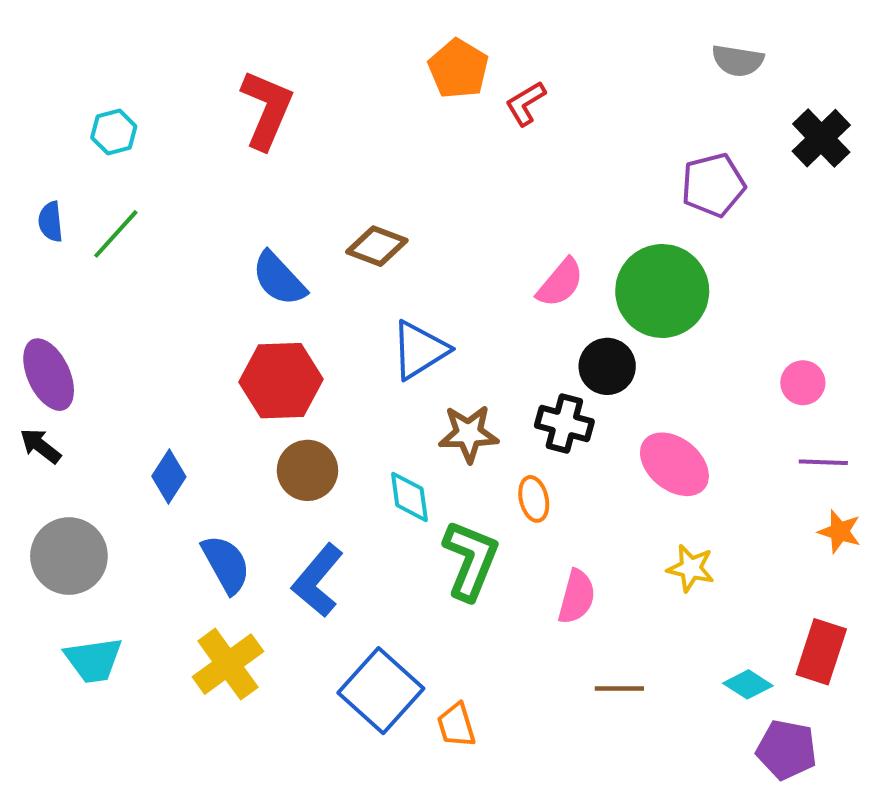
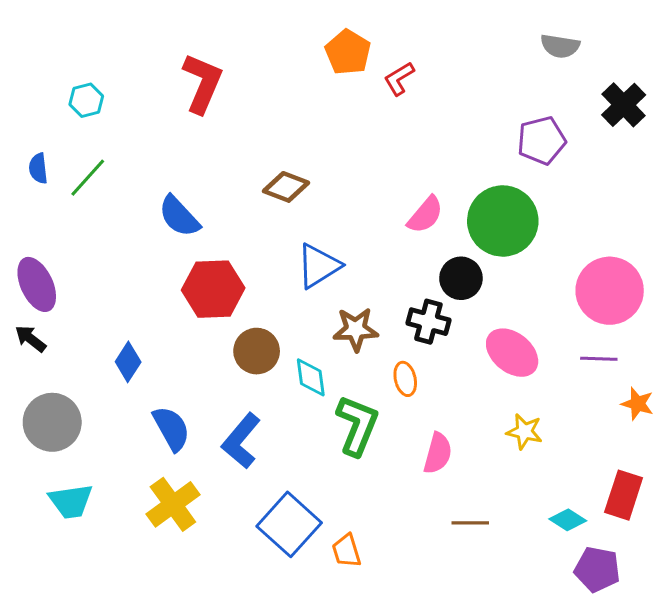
blue semicircle: (279, 279) -> (179, 216), moved
pink circle: (803, 383) -> (610, 291), size x2.0
purple line: (823, 462) -> (599, 359), moved
brown circle: (307, 470) -> (257, 351), moved

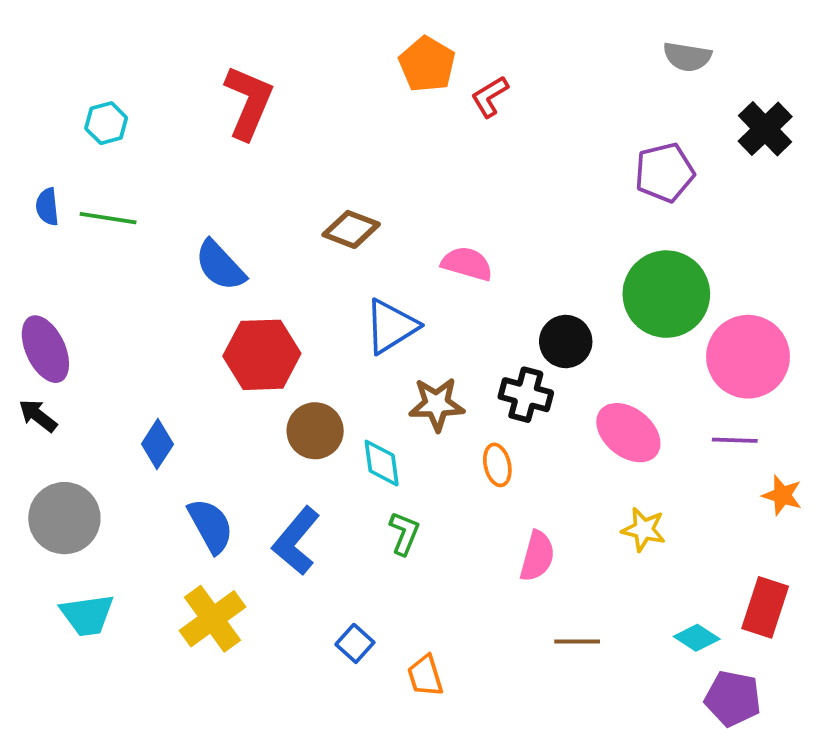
green line: (88, 178) -> (108, 218), turned 57
pink semicircle: (425, 215) -> (467, 264), moved, turned -114
green circle: (503, 221) -> (666, 294), moved
green L-shape: (357, 425) -> (404, 533), moved, size x0.6
blue square: (289, 524) -> (355, 643), size x0.5

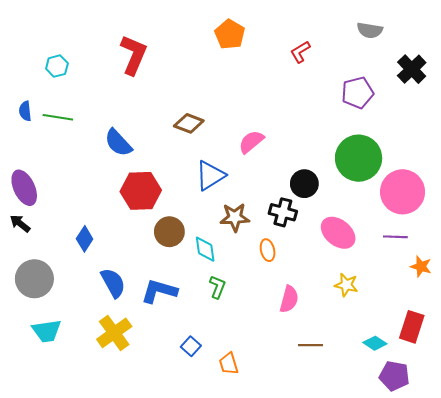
red L-shape: (490, 97) -> (300, 52), moved
pink semicircle: (467, 264) -> (251, 142), turned -56
blue L-shape: (296, 541) -> (159, 291), turned 66

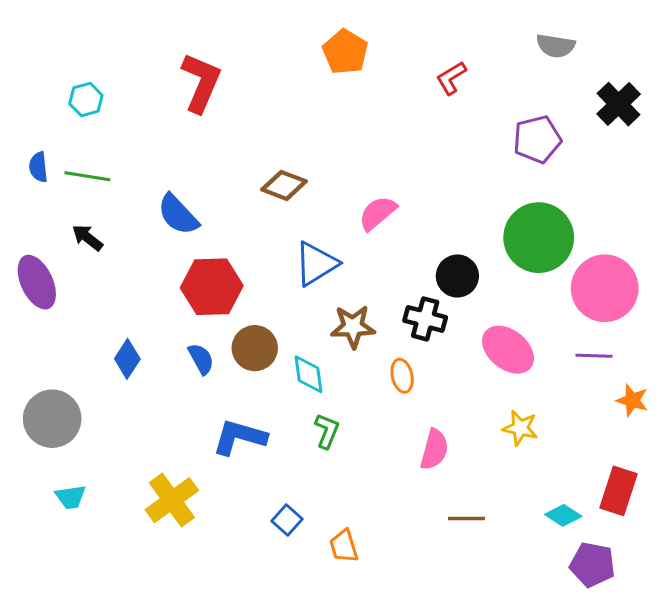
black arrow: (20, 224) -> (87, 238), moved
blue semicircle: (113, 283) -> (201, 359), moved, size x0.7
cyan trapezoid: (47, 331) -> (71, 497), size x0.7

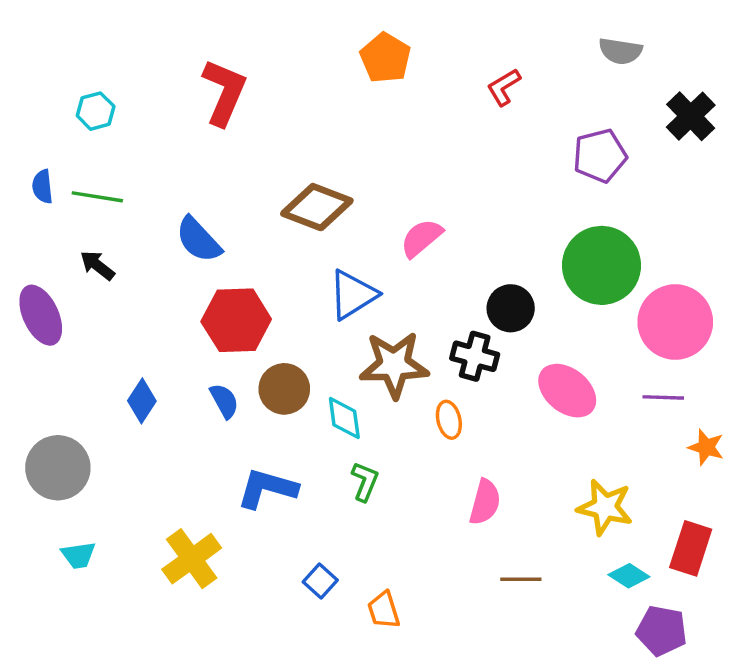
brown diamond: (284, 185) -> (317, 207), size x1.4
brown star: (353, 327) -> (394, 365), size x1.4
yellow star: (520, 428) -> (605, 507), moved, size x1.4

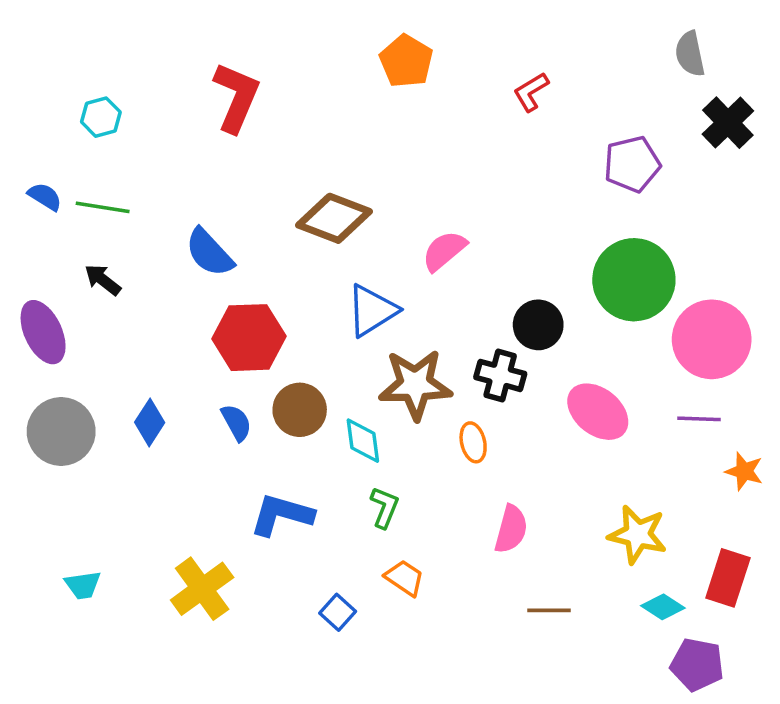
gray semicircle: (620, 51) -> (690, 54), moved, turned 69
blue semicircle: (42, 187) -> (45, 197), turned 128
gray circle: (58, 468) -> (61, 432), moved
orange trapezoid: (384, 610) -> (404, 578), moved, turned 141

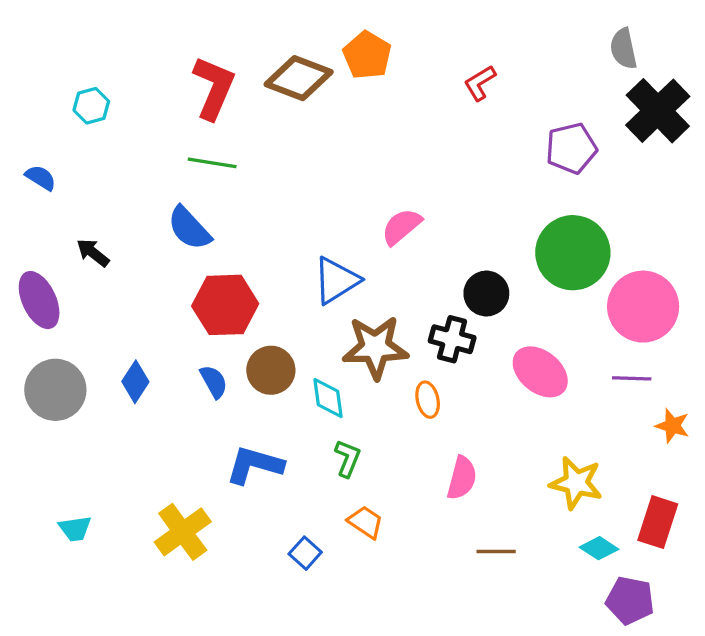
black cross: (728, 123) -> (658, 111), size x1.4
green line: (103, 207) -> (212, 163), moved
brown diamond: (334, 218) -> (299, 78), moved

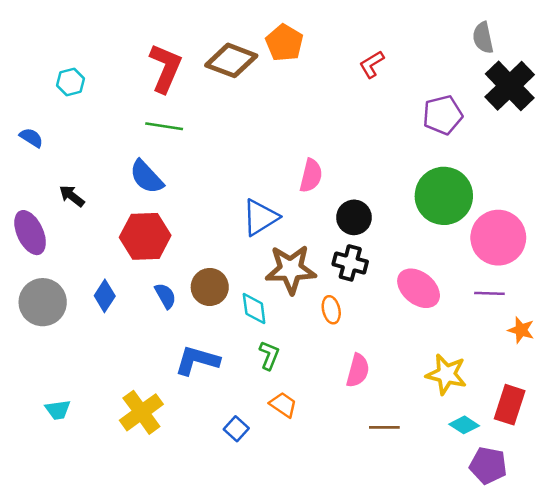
pink semicircle: (401, 227) -> (311, 176), turned 144
black circle: (486, 294) -> (354, 217), moved
red hexagon: (225, 305) -> (145, 236), moved

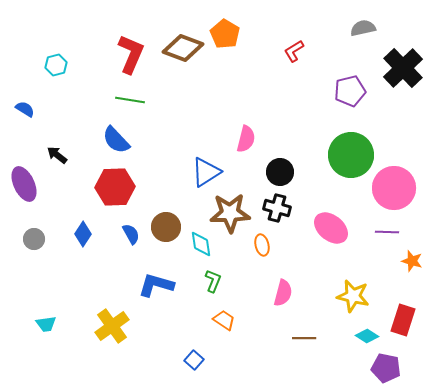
gray semicircle: (483, 38) -> (363, 28), moved, turned 90
gray circle: (43, 302) -> (34, 239), size x0.6
blue square: (236, 429) -> (194, 360), moved

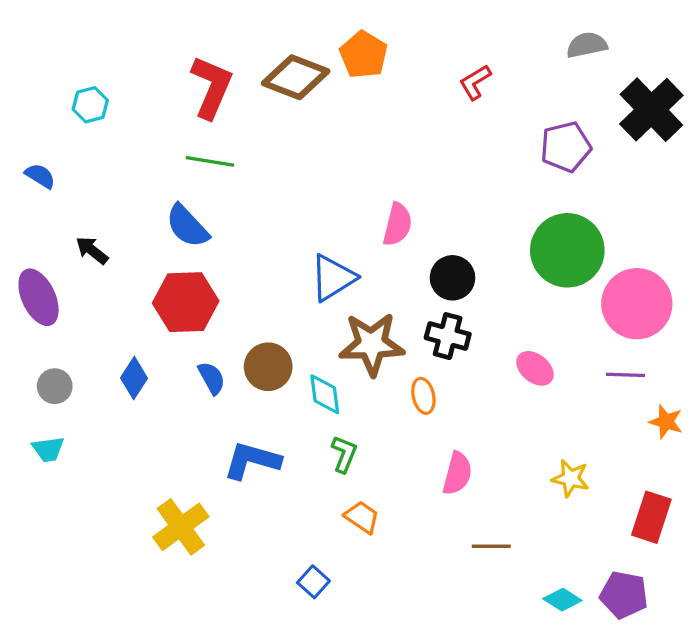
pink ellipse: (331, 228) -> (535, 368), size x0.7
yellow star: (353, 296) -> (571, 478), size x0.7
cyan trapezoid: (46, 324) -> (48, 449), moved
cyan diamond: (367, 336) -> (562, 600), moved

